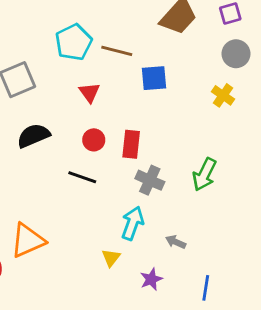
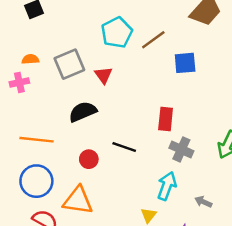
brown line: (117, 51) -> (153, 40), turned -50
red triangle: (89, 93) -> (103, 75), moved
red circle: (94, 140) -> (89, 159), moved
orange triangle: (28, 240) -> (78, 201), turned 32

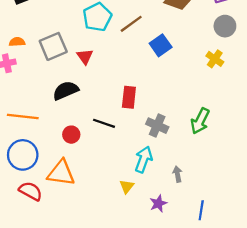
blue square: (185, 63) -> (161, 45), turned -30
red rectangle: (166, 119) -> (129, 97), moved
gray arrow: (203, 202) -> (177, 174), turned 56

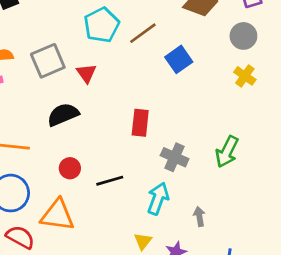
gray circle: (225, 26) -> (243, 36), moved
black line: (104, 123) -> (110, 181), moved, turned -35
yellow triangle: (127, 187) -> (143, 241), moved

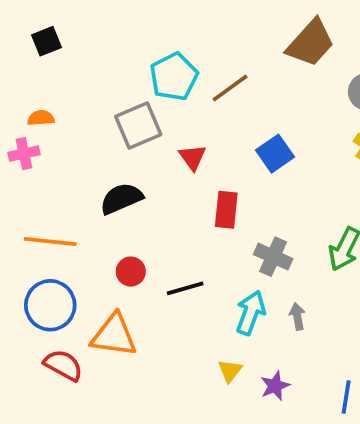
blue square: (179, 59) -> (275, 154), moved
gray square: (48, 61) -> (138, 125), moved
red triangle: (86, 73) -> (193, 157), moved
gray arrow: (199, 216) -> (297, 316), moved

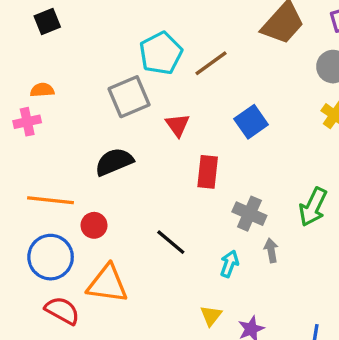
red circle: (131, 272) -> (94, 225), moved
black line: (185, 288) -> (171, 242), turned 56
cyan arrow: (251, 313) -> (229, 264), size x0.7
gray arrow: (297, 316) -> (271, 250), moved

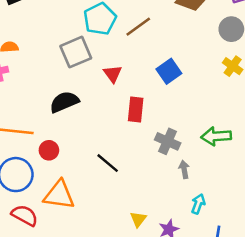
green arrow: (313, 207) -> (216, 136), turned 60
cyan arrow: (229, 264) -> (198, 204), moved

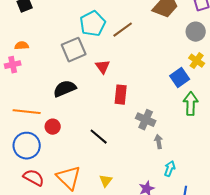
blue square: (169, 71) -> (180, 78), moved
green arrow: (216, 136) -> (191, 104), moved, turned 95
orange triangle: (59, 195) -> (69, 178), moved, turned 36
yellow triangle: (138, 219) -> (106, 181), moved

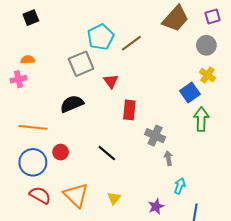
red circle: (53, 127) -> (61, 152), moved

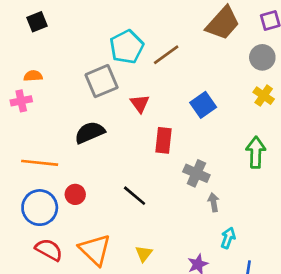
blue square: (190, 93) -> (203, 105), moved

